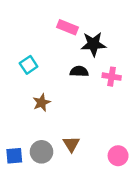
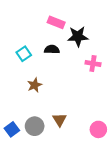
black semicircle: (79, 71) -> (52, 49), moved
blue square: (14, 156) -> (12, 129), turned -32

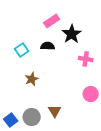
pink rectangle: (56, 22) -> (52, 21), turned -56
black star: (78, 36) -> (72, 34), turned -30
pink circle: (98, 129) -> (91, 94), moved

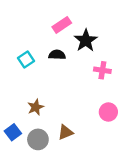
brown star: (32, 79) -> (36, 107), moved
brown triangle: (55, 111) -> (65, 132), turned 40
blue square: (11, 120) -> (13, 132), moved

